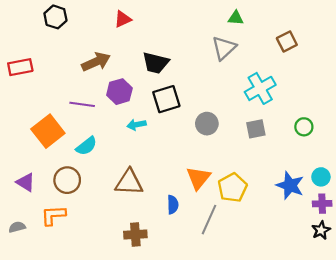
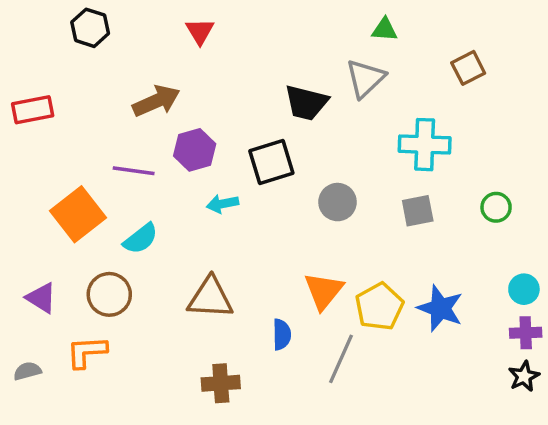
red triangle: (123, 19) -> (200, 31), turned -36
black trapezoid: (156, 63) -> (306, 103), moved
cyan cross: (260, 88) -> (425, 145), turned 32
blue star: (290, 185) -> (440, 308), moved

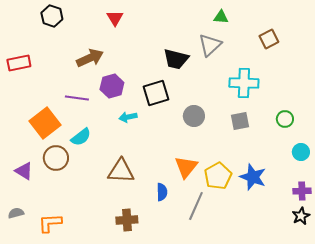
cyan circle: (524, 289) -> (301, 152), moved
brown circle: (109, 294) -> (56, 158), moved
orange L-shape: (87, 352) -> (50, 223), moved

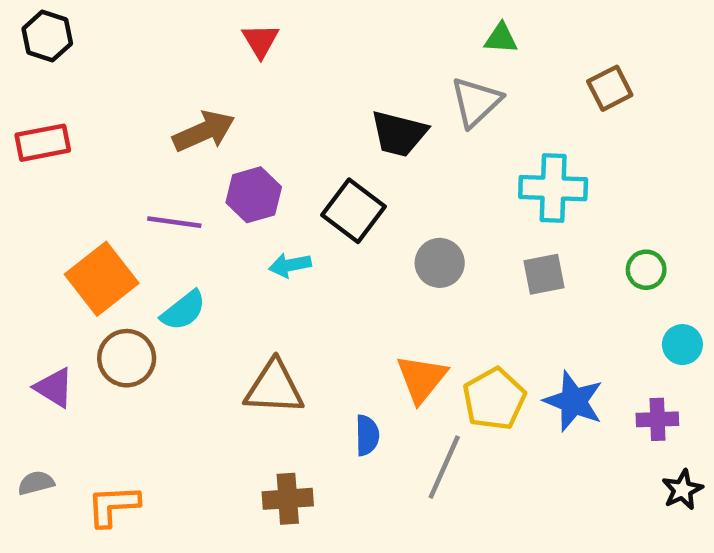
black hexagon: (52, 16) -> (47, 36), moved
black square: (156, 93) -> (353, 211), turned -36
purple cross: (302, 191) -> (657, 419), moved

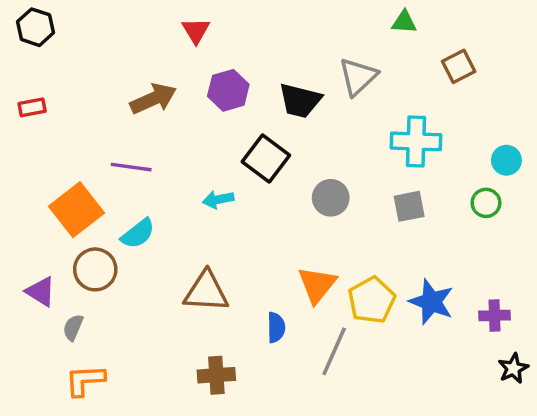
green triangle: (501, 38) -> (404, 22), moved
red rectangle: (43, 143) -> (32, 107), size x0.7
purple hexagon: (254, 195) -> (228, 90), moved
cyan circle: (682, 345) -> (506, 160), moved
gray semicircle: (36, 483) -> (73, 327), moved, turned -52

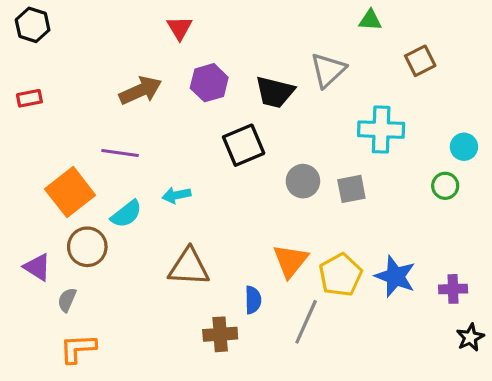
black square: (266, 159) -> (244, 145), turned 30
cyan arrow: (218, 199) -> (176, 195), moved
gray square: (409, 206) -> (351, 189), moved
brown cross: (216, 375) -> (220, 334), moved

